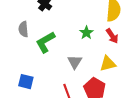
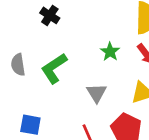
gray semicircle: (23, 29) -> (18, 65), moved

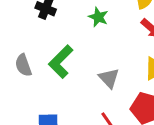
green star: (110, 52) -> (98, 17), moved

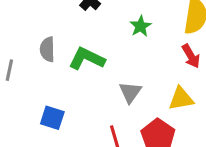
green L-shape: (61, 62) -> (87, 59), turned 52

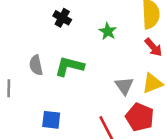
gray triangle: (130, 92) -> (124, 86), moved

